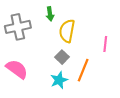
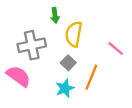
gray cross: (18, 27) -> (32, 45), moved
pink line: (105, 44) -> (116, 48), turned -56

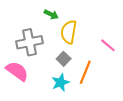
green arrow: (55, 15) -> (51, 14), turned -56

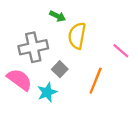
gray square: (64, 59) -> (60, 69), moved
cyan star: (60, 82) -> (47, 92), moved

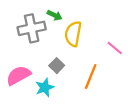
gray cross: (33, 47) -> (32, 28), moved
pink semicircle: (19, 80) -> (18, 75), turned -65

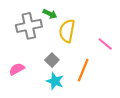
pink semicircle: (18, 75) -> (17, 69), size x0.7
cyan star: (45, 87) -> (55, 81), moved, turned -30

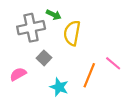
pink line: (105, 44) -> (113, 63), moved
gray square: (52, 60) -> (44, 58), moved

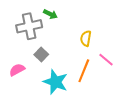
yellow semicircle: (72, 33) -> (86, 38), moved, size x0.7
cyan star: (59, 87) -> (55, 82), size x1.4

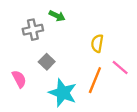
gray cross: (29, 26) -> (33, 30), size x0.7
pink semicircle: (17, 70) -> (19, 79), turned 91

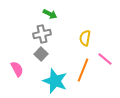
gray cross: (33, 30) -> (42, 34), moved

